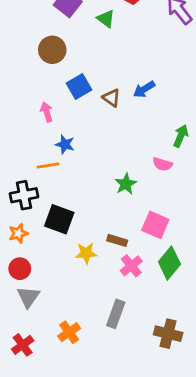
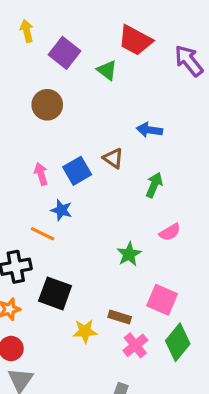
blue square: (79, 86) -> (77, 171), moved
blue arrow: (144, 89) -> (149, 130), moved, turned 40
green arrow: (181, 136) -> (154, 185), moved
pink semicircle: (162, 164) -> (170, 232), turned -48
orange line: (48, 166) -> (43, 234), turned 35

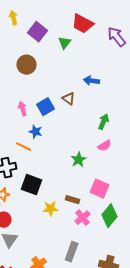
green triangle: (107, 70) -> (65, 43), turned 32
green arrow: (154, 185) -> (104, 122), moved

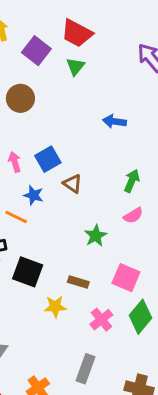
red trapezoid: (83, 24) -> (77, 33), moved
brown triangle: (69, 99) -> (72, 184), moved
brown rectangle: (73, 200) -> (78, 282), moved

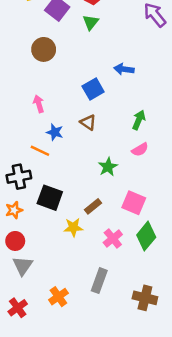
blue square: (48, 159) -> (93, 89), moved
brown rectangle: (78, 282) -> (93, 206), turned -56

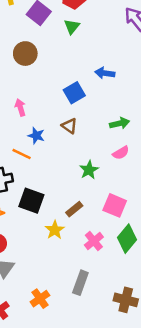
green arrow: (139, 120) -> (120, 123), turned 54
yellow star: (73, 227) -> (55, 230), turned -30

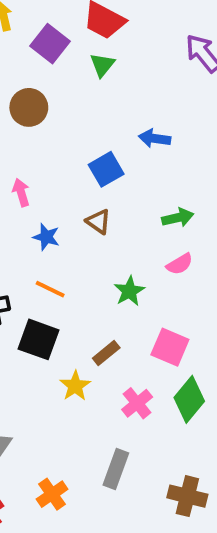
orange line: (22, 154) -> (50, 289), moved

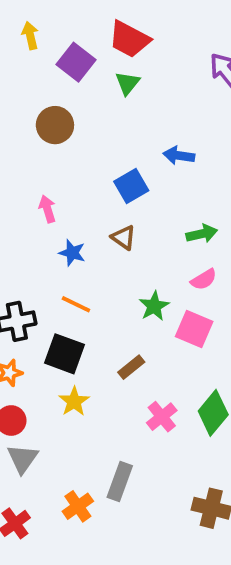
pink square: (170, 347) -> (194, 329), moved
yellow star: (75, 386) -> (74, 401), moved
gray rectangle: (116, 469) -> (120, 481), moved

